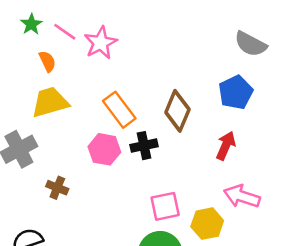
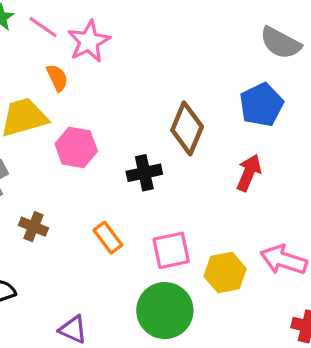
orange semicircle: (47, 61) -> (57, 78), moved
orange rectangle: (119, 110) -> (108, 238), moved, size x0.7
pink hexagon: (104, 149) -> (76, 147), moved
pink arrow: (242, 196) -> (284, 260), moved

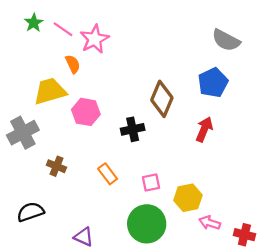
pink square: (171, 250) -> (151, 183), size x0.7
pink arrow: (284, 260) -> (210, 223), moved, size x0.7

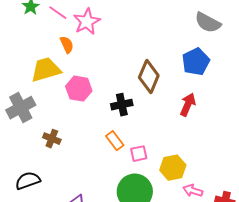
orange rectangle: (108, 174) -> (115, 141), moved

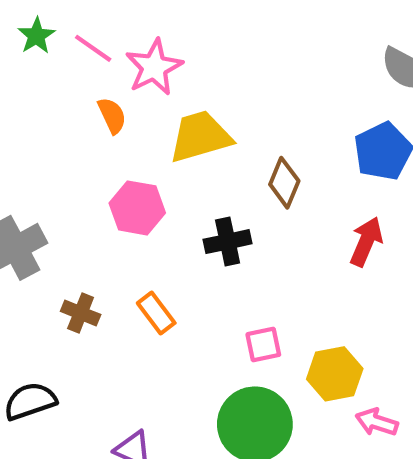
yellow trapezoid: (46, 70) -> (200, 137), moved
brown diamond: (149, 77) -> (284, 183), size x0.7
orange rectangle: (115, 141) -> (156, 313), moved

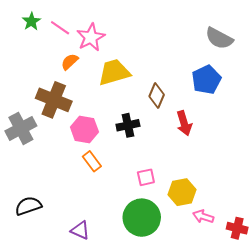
orange semicircle: (112, 116) -> (70, 62), turned -108
pink hexagon: (137, 208) -> (84, 130), moved
red arrow: (366, 242) -> (184, 123), moved, turned 140
brown cross: (81, 313) -> (54, 100), moved, size x1.8

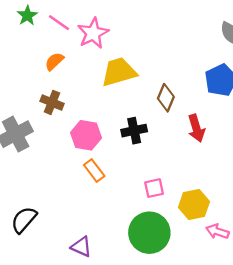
orange semicircle: (70, 62) -> (54, 61), moved
brown cross: (54, 100) -> (52, 102), size x0.6
black semicircle: (28, 206) -> (24, 220), turned -30

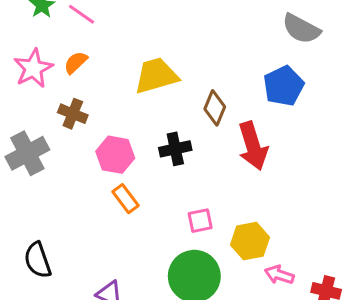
pink star: (93, 33) -> (33, 68), moved
red arrow: (196, 128) -> (253, 146), size x1.4
black semicircle: (24, 220) -> (38, 260), turned -60

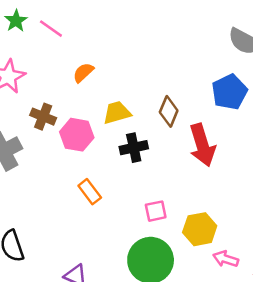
orange semicircle: (76, 62) -> (83, 73), moved
yellow trapezoid: (156, 76) -> (117, 113), moved, size x0.7
pink hexagon: (115, 155) -> (77, 135), moved

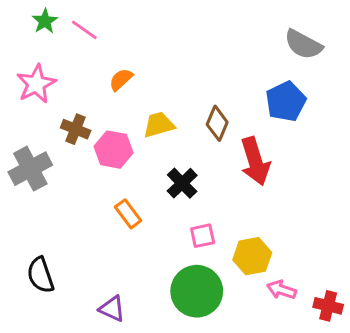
black cross: (134, 148) -> (182, 183), moved, turned -32

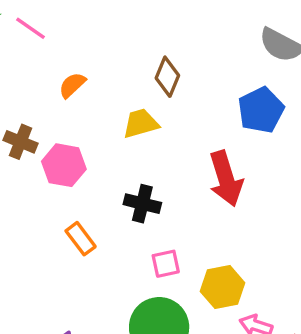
brown diamond: (217, 123) -> (167, 77), moved
yellow trapezoid: (159, 125) -> (141, 123), moved
black cross: (182, 183) -> (142, 204), turned -32

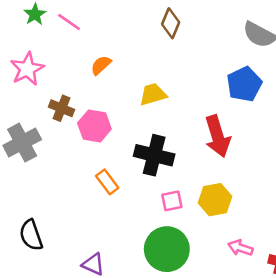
brown diamond: (167, 77) -> (171, 23), moved
black cross: (142, 204) -> (154, 155), size x1.4
yellow hexagon: (222, 287) -> (215, 200), moved

